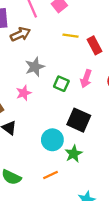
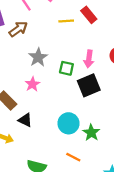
red rectangle: (95, 45) -> (89, 15), moved
black square: (79, 120) -> (89, 85), moved, turned -35
orange line: (50, 175) -> (73, 157), turned 64

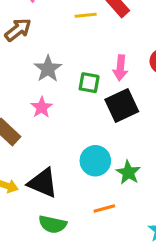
black triangle: (25, 120) -> (43, 183), moved, size x1.5
orange line: (73, 157) -> (104, 209), turned -40

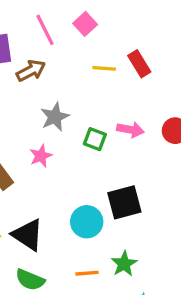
pink arrow: (120, 68) -> (130, 130), turned -95
black square: (122, 105) -> (124, 202), moved
green star: (128, 173) -> (124, 264), moved

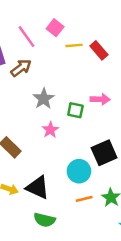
yellow line: (104, 68) -> (74, 45), moved
pink star: (41, 156) -> (50, 130), moved
orange line: (87, 273) -> (84, 199), moved

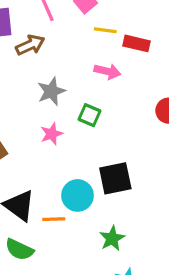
red rectangle: (99, 50) -> (136, 43), turned -48
pink arrow: (100, 99) -> (107, 71), moved
orange line: (84, 199) -> (54, 219), moved

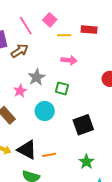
red rectangle: (136, 43) -> (89, 30), moved
pink star: (52, 134) -> (20, 91), moved
cyan circle: (78, 195) -> (45, 111), moved

